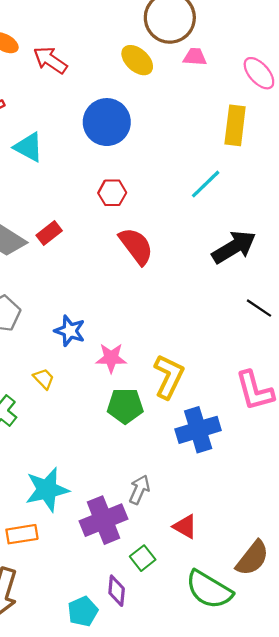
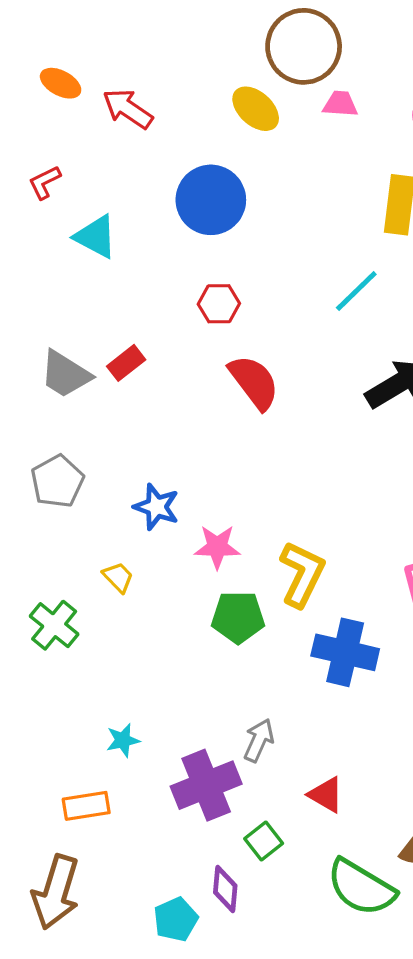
blue cross: (198, 430) -> (345, 652), turned 30
cyan star: (47, 490) -> (123, 740), size x0.5

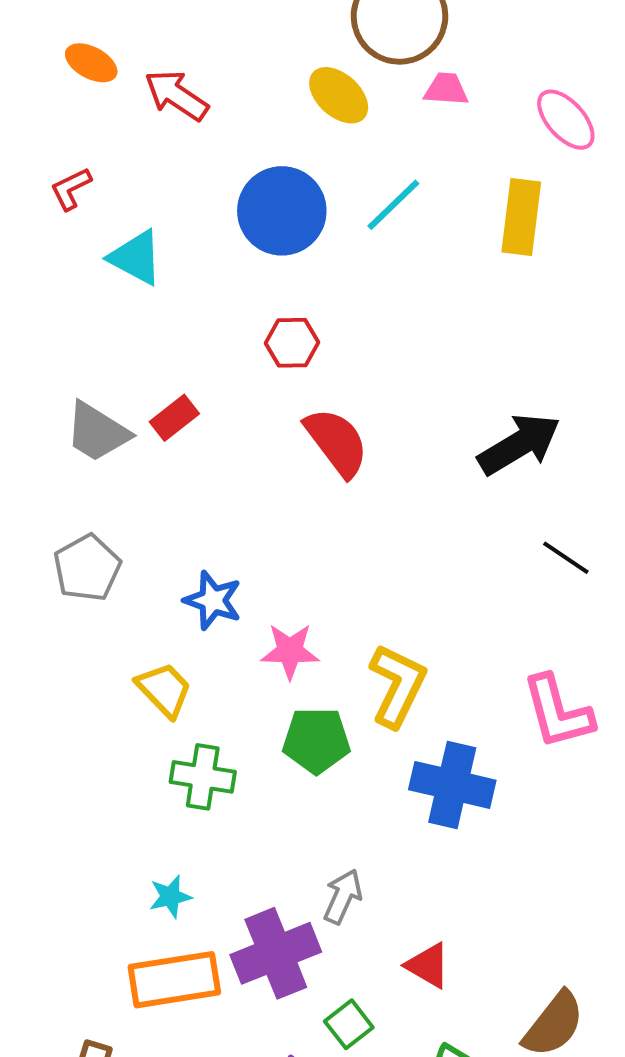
cyan line: (356, 291) -> (393, 205), moved
yellow trapezoid: (118, 577) -> (164, 690), size x1.4
green cross: (54, 625) -> (203, 777), moved, turned -30
orange rectangle: (86, 806) -> (174, 980), moved, size x1.5

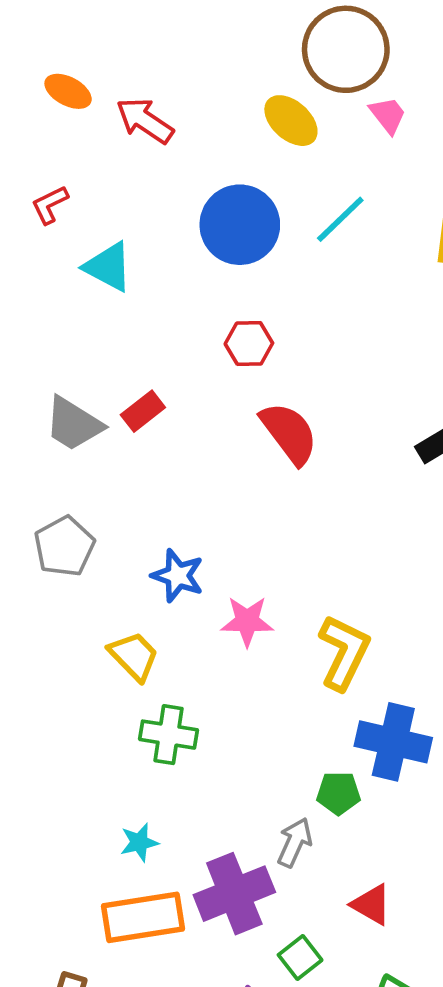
pink trapezoid: (446, 89) -> (388, 115), turned 48
green pentagon: (316, 740) -> (338, 793), moved, size x0.7

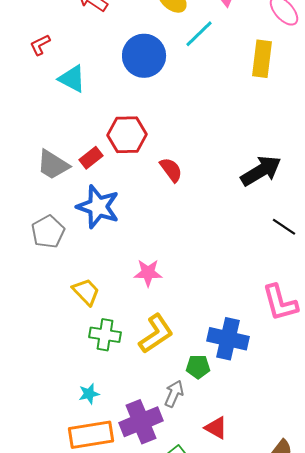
cyan line: (340, 219) -> (199, 34), moved
red hexagon: (249, 344) -> (127, 135), moved, size x1.5
red semicircle: (289, 433) -> (171, 170), size x0.7
blue star: (178, 576) -> (98, 207), moved, size x1.5
yellow L-shape: (344, 652) -> (156, 334), moved, turned 30

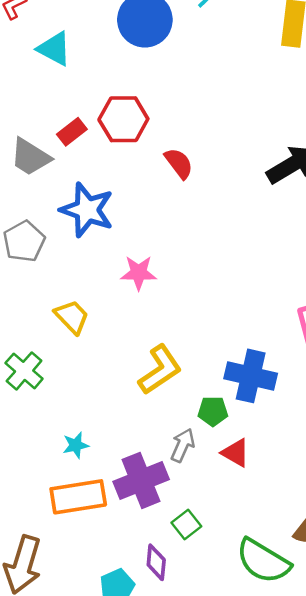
red rectangle: (91, 158) -> (72, 132), moved
pink star: (148, 273) -> (139, 273), moved
green cross: (105, 335) -> (24, 371), moved, turned 32
red triangle: (216, 428) -> (235, 453), moved

